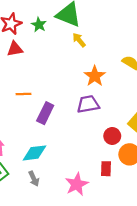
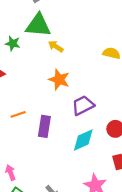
orange star: (95, 76) -> (59, 80), moved
cyan diamond: (34, 153) -> (83, 140), moved

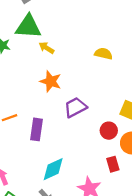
cyan diamond: (83, 140) -> (53, 169), moved

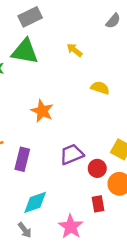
yellow arrow: (46, 48) -> (74, 50), moved
purple trapezoid: (75, 107) -> (72, 154), moved

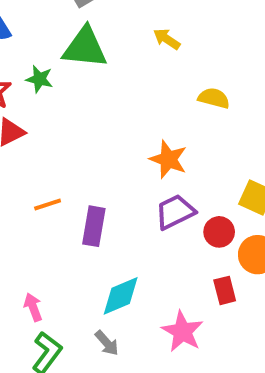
orange star: (42, 111) -> (168, 159), moved

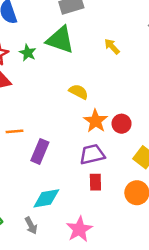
yellow semicircle: (214, 98) -> (79, 92), moved
red circle: (219, 232) -> (122, 124), moved
red rectangle: (225, 290) -> (95, 182), moved

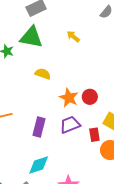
yellow semicircle: (79, 92) -> (43, 74), moved
purple rectangle: (40, 151) -> (39, 127), moved
red rectangle: (95, 182) -> (94, 135), moved

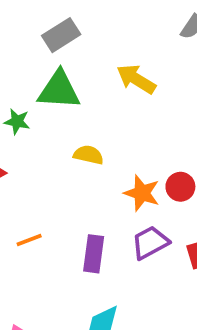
yellow arrow: (73, 36) -> (136, 79), size x1.5

